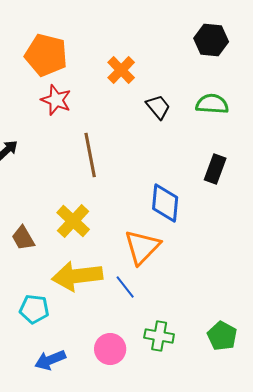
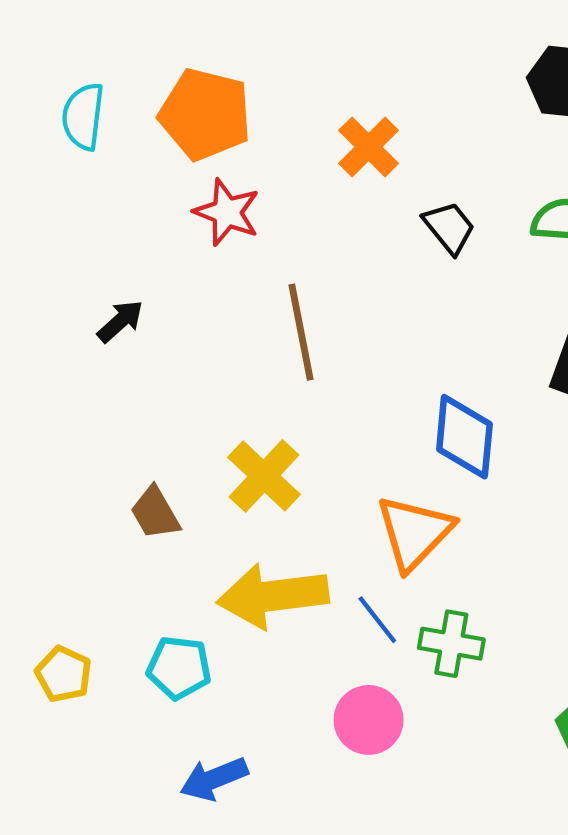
green cross: (159, 336) -> (451, 644), moved
pink circle: (110, 349) -> (369, 720), moved

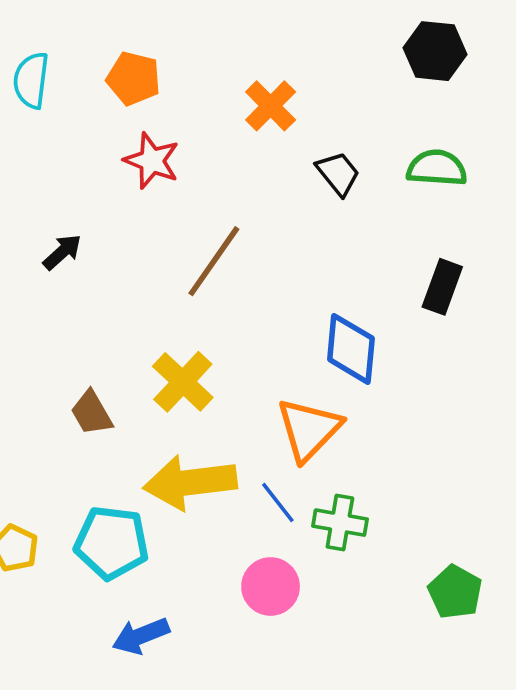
orange pentagon: (205, 114) -> (133, 78), size x0.7
brown line: (301, 332) -> (214, 261), turned 46
cyan pentagon: (179, 668) -> (112, 543), size x1.4

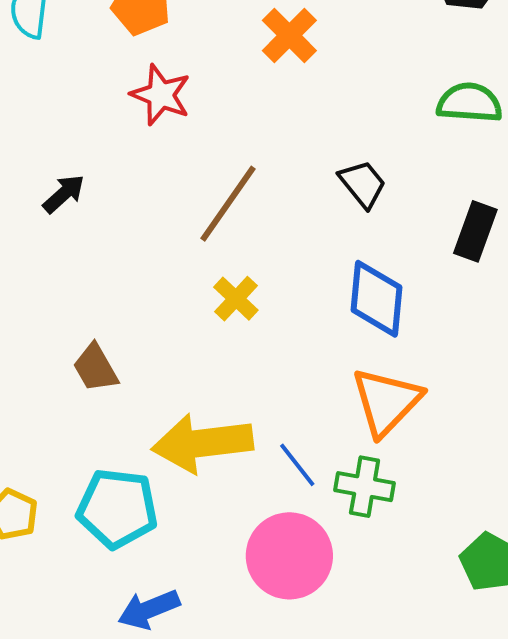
black trapezoid: (338, 173) -> (363, 184), moved
yellow cross: (183, 382) -> (236, 299), moved, size x0.7
orange triangle: (309, 429) -> (386, 402), moved
pink circle: (271, 586) -> (289, 556), size x1.4

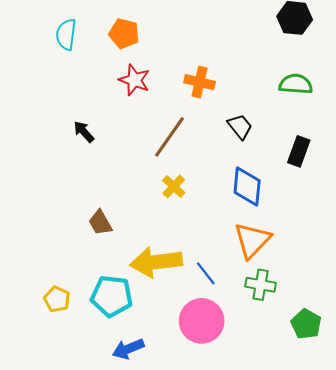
orange cross: (289, 35) -> (200, 82), moved, turned -32
black arrow: (64, 194) -> (84, 132), turned -90
green cross: (365, 487) -> (261, 285), moved

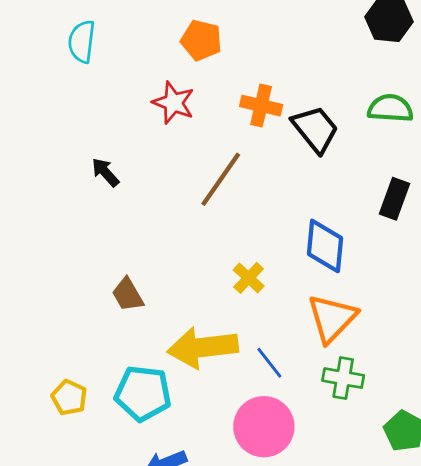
orange pentagon: (124, 34) -> (201, 40), moved
black trapezoid: (240, 127) -> (315, 129), moved, size x1.4
yellow cross: (174, 187) -> (249, 278), moved

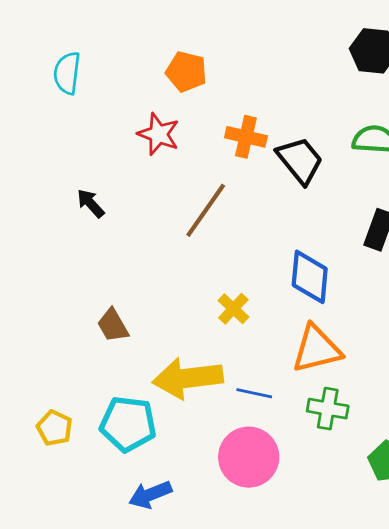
orange triangle: (332, 318) -> (317, 349), turned 32
blue line: (269, 363) -> (254, 393), turned -40

